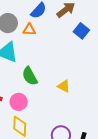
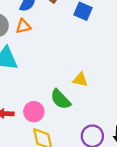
green semicircle: (30, 76) -> (61, 99), moved

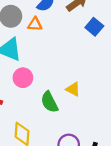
pink circle: (34, 112) -> (23, 78), moved

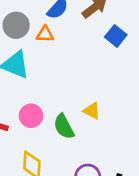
pink circle: (23, 78) -> (31, 116), moved

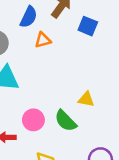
orange triangle: (45, 34) -> (43, 40), moved

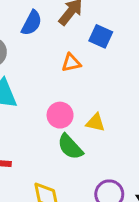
orange triangle: (43, 40) -> (71, 63), moved
pink circle: (33, 120) -> (60, 115), moved

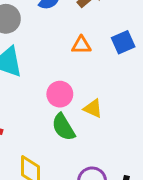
blue square: (101, 36) -> (123, 42), moved, turned 30

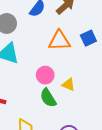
orange triangle: (81, 45) -> (59, 41), size x1.6

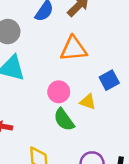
blue square: (88, 38) -> (109, 80), moved

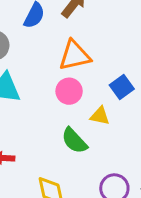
pink circle: (59, 92) -> (69, 91), moved

